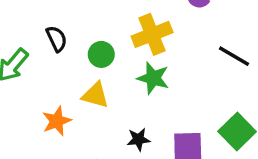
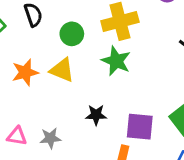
orange star: (57, 121) -> (25, 72), moved

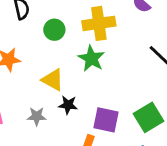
yellow triangle: (62, 70) -> (53, 80), moved
gray star: (50, 138) -> (37, 116), moved

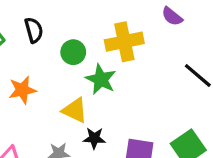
green star: (91, 59) -> (101, 79), moved

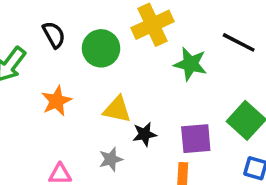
green circle: (73, 52) -> (101, 48), size x1.4
green star: (101, 79) -> (190, 64), moved

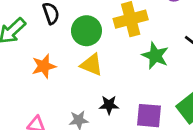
yellow triangle: (117, 109) -> (92, 65), moved

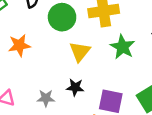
yellow triangle: (92, 65) -> (80, 52), moved, turned 40

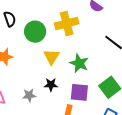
green star: (122, 47) -> (79, 63), moved

